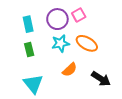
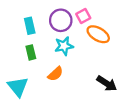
orange ellipse: (87, 43) -> (98, 34), moved
orange semicircle: (70, 70) -> (55, 74), moved
cyan triangle: (33, 84) -> (18, 87), moved

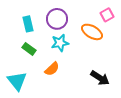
pink square: (83, 16) -> (107, 15), moved
green rectangle: (31, 52) -> (29, 49), turned -40

